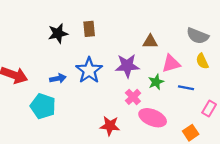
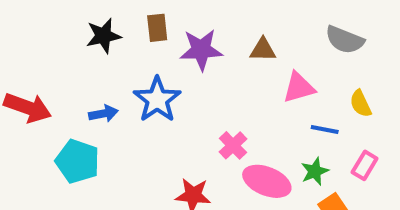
yellow semicircle: (202, 61) -> (361, 104), moved
purple star: (127, 66) -> (201, 50), moved
green star: (156, 82) -> (315, 171), moved

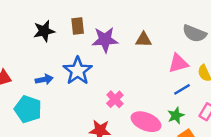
pink triangle: (299, 88) -> (178, 63), moved
blue line: (325, 129) -> (182, 89), turned -42
pink cross: (233, 145) -> (115, 99), moved

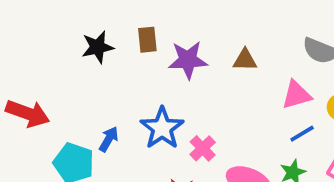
blue star: (78, 71) -> (162, 128), moved
blue arrow: (44, 79) -> (109, 139), moved, turned -49

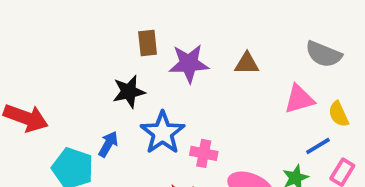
black star: (98, 47) -> (129, 92), moved
blue line: (302, 134) -> (318, 146), moved
pink cross: (203, 148) -> (204, 153), turned -35

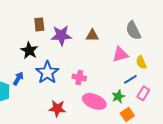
gray semicircle: (324, 54) -> (133, 30), turned 42
black star: (129, 92) -> (29, 50), turned -30
pink cross: (204, 153) -> (79, 77), moved

